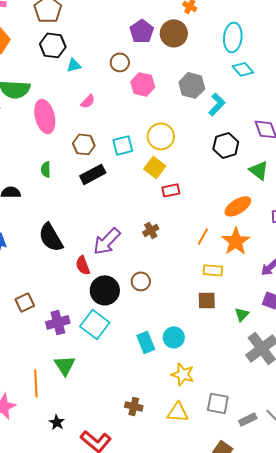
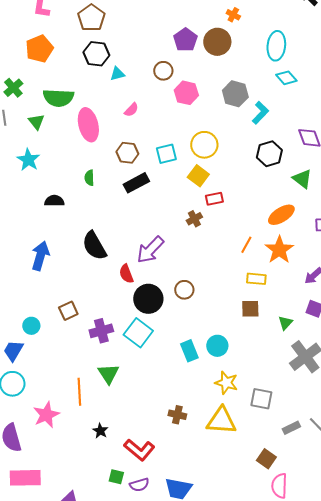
brown cross: (151, 230) -> (194, 219), moved
gray square: (218, 403) -> (261, 399), moved
yellow triangle: (178, 412) -> (221, 421), size x1.4

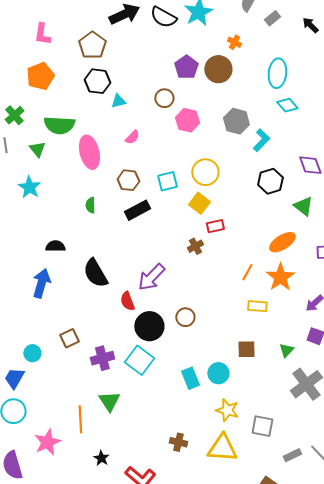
black semicircle: (54, 201) -> (55, 246), moved
brown square: (250, 309) -> (246, 349), moved

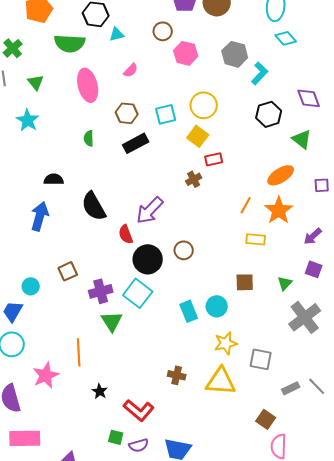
green semicircle: (59, 125) -> (70, 43), moved
green triangle: (109, 401) -> (112, 321), moved
yellow star: (227, 410) -> (226, 343), turned -30

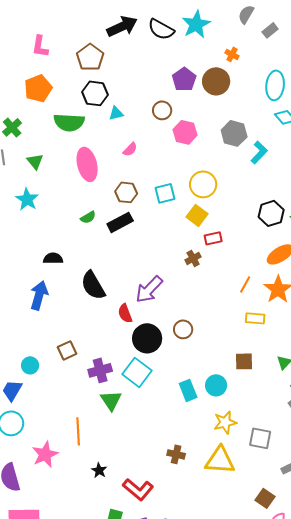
black hexagon: (269, 114) -> (271, 213), moved
green semicircle: (89, 138) -> (88, 217), turned -119
black rectangle: (136, 143) -> (120, 222), moved

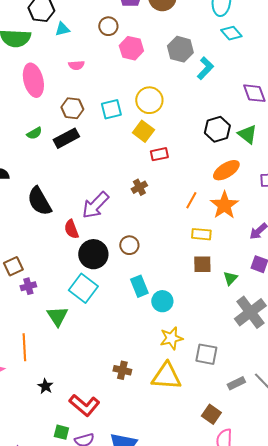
pink semicircle: (130, 149) -> (76, 65), turned 42
brown cross: (193, 258) -> (139, 187), moved
brown square: (244, 361) -> (202, 264), moved
purple cross: (100, 370) -> (28, 286), moved, size x0.7
cyan rectangle: (188, 390) -> (139, 286), moved

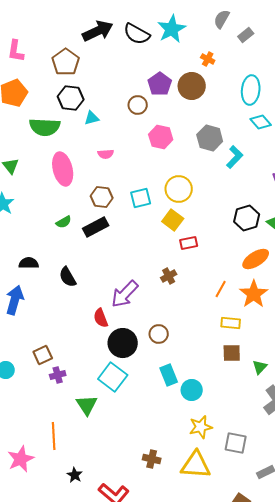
brown circle: (108, 26) -> (138, 105), moved
black semicircle: (39, 201) -> (68, 277), moved, size x0.7

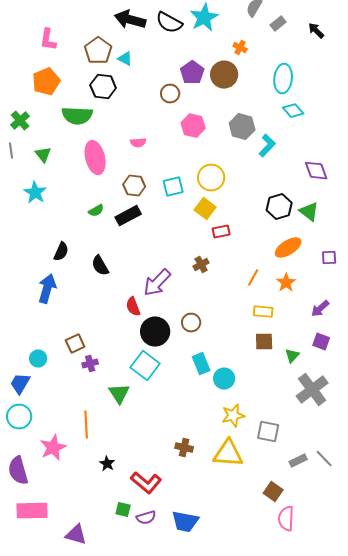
black arrow: (98, 31) -> (130, 20), turned -140
cyan triangle: (92, 118) -> (125, 59), moved, turned 42
black semicircle: (29, 263) -> (61, 252), turned 114
orange star: (254, 294) -> (286, 283), size x0.7

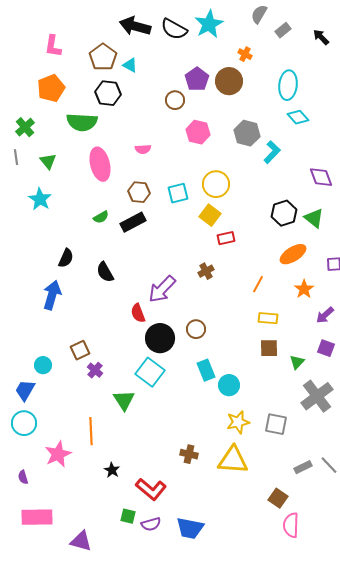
orange star: (286, 283) -> (304, 289), moved
purple cross: (90, 364) -> (95, 370), turned -35
gray square: (268, 432) -> (276, 424), moved
purple semicircle: (18, 471) -> (23, 477), size x0.5

